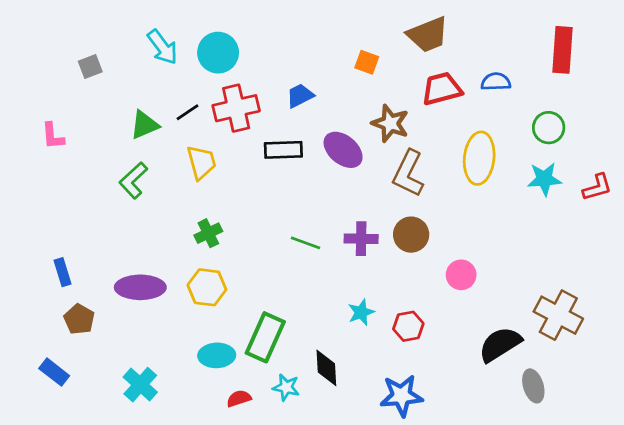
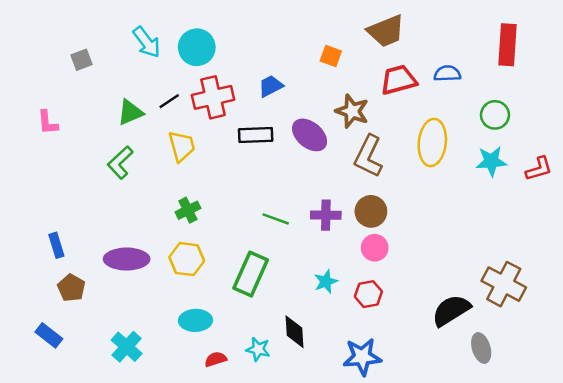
pink circle: (461, 275) -> (375, 248), moved
green rectangle: (265, 337) -> (251, 274), moved

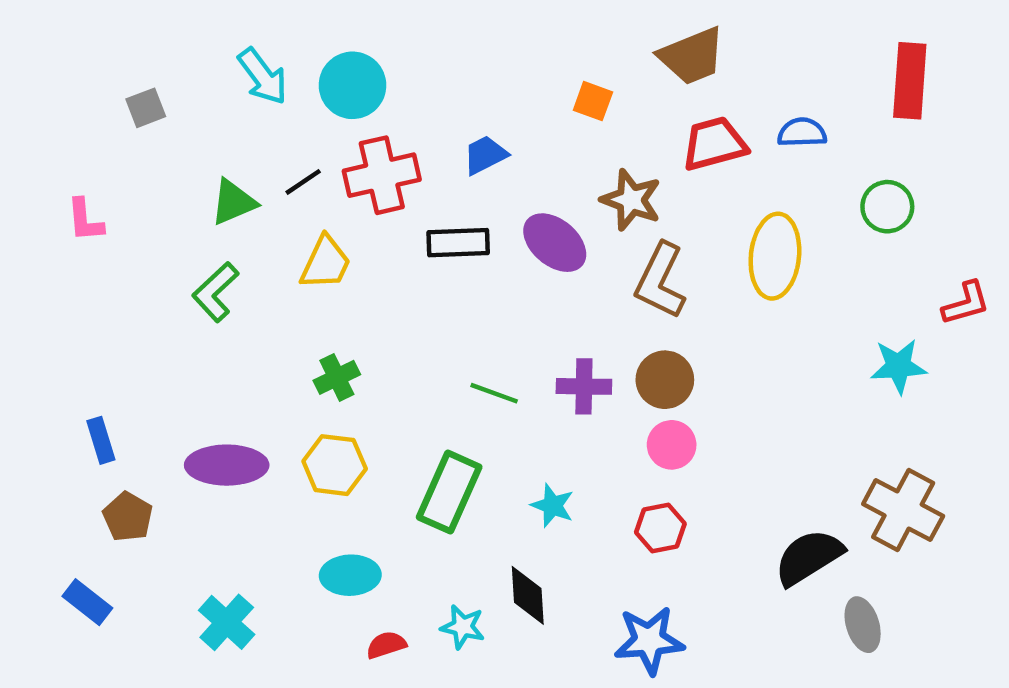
yellow trapezoid: (182, 146) -> (326, 263), turned 40
cyan star: (491, 161) -> (899, 366), moved
cyan star: (326, 282) -> (552, 506), moved, turned -30

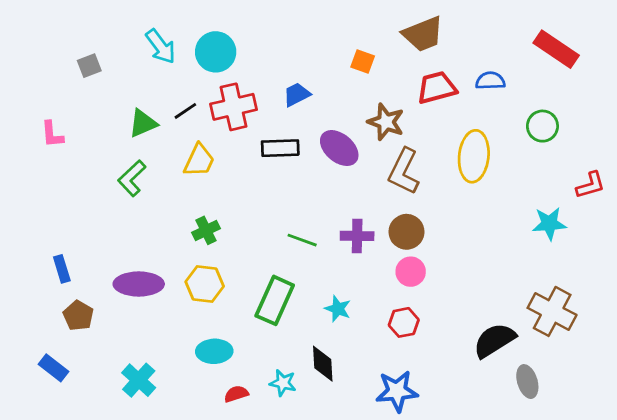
red rectangle: (910, 81) -> (556, 49), turned -60

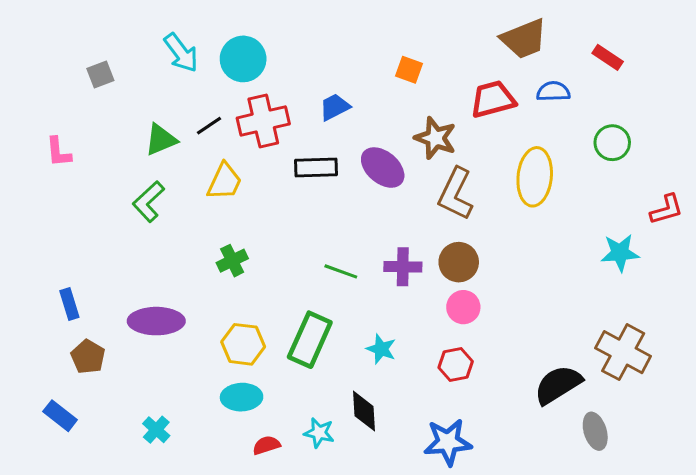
brown trapezoid: (423, 34) -> (524, 39), moved
red rectangle: (556, 49) -> (608, 57), moved, size x0.6
yellow hexagon: (205, 284) -> (243, 344), moved
cyan cross: (139, 380) -> (156, 430), size x0.7

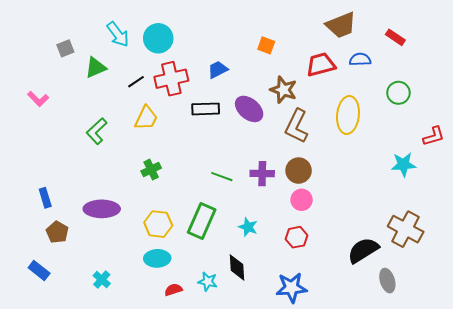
green triangle: (161, 140) -> (96, 68), moved
pink L-shape: (59, 152) -> (38, 99), turned -40

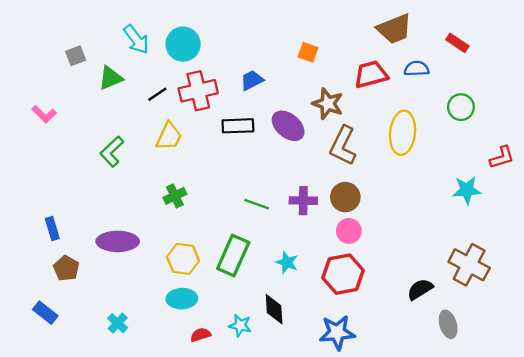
red hexagon: (297, 237) -> (343, 274), size x1.6
black semicircle: (363, 250) -> (420, 289), size x0.7

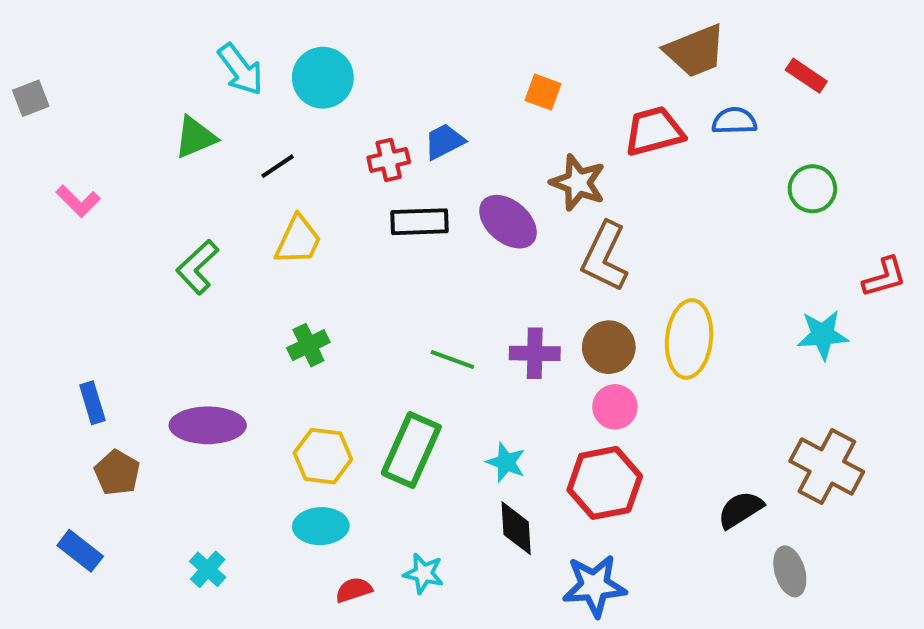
gray square: (76, 56) -> (31, 98), moved
red cross: (198, 91) -> (389, 160), moved, size x0.6
yellow ellipse: (403, 133) -> (689, 339), moved
black diamond: (274, 309) -> (516, 528), moved

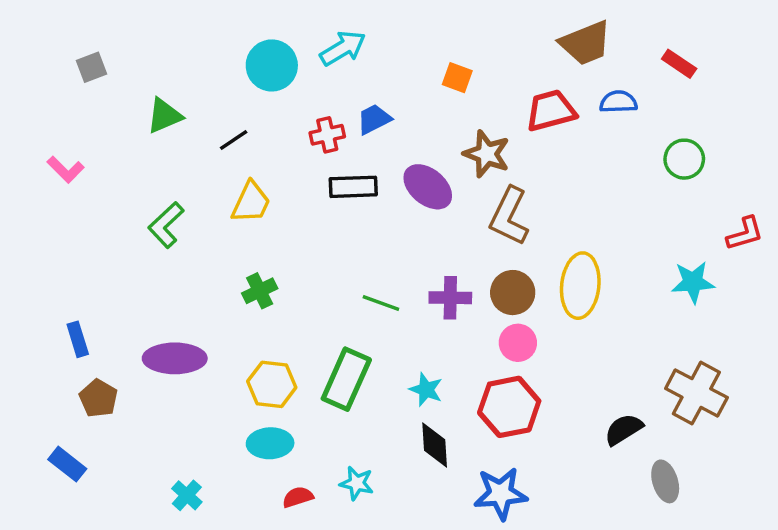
cyan arrow: (241, 69) -> (343, 48), moved, turned -84
gray square: (31, 98) -> (92, 67), moved
cyan cross: (208, 569) -> (187, 495), moved

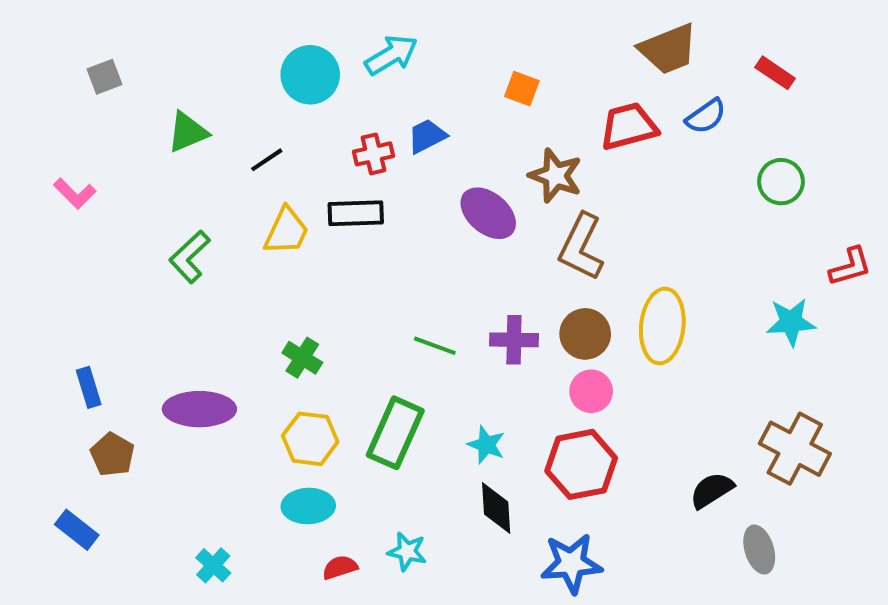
blue semicircle: (618, 102) -> (706, 116), turned 147
black rectangle: (353, 187) -> (356, 213), moved
green cross: (260, 291) -> (302, 358), moved, turned -32

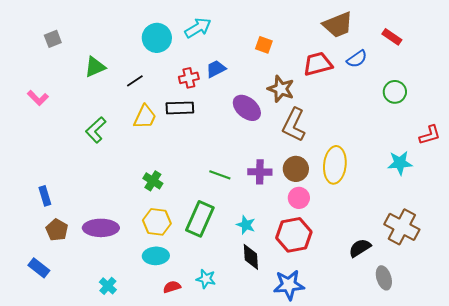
purple ellipse: (199, 409) -> (101, 228), moved

